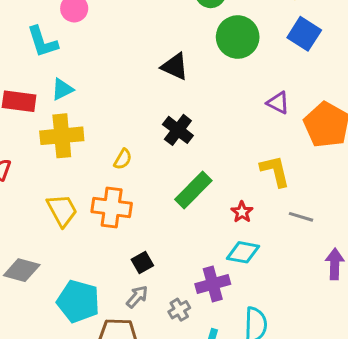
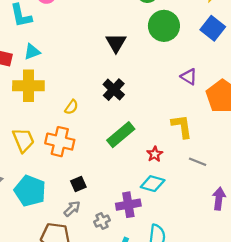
black triangle: (175, 66) -> (116, 43), turned 30
cyan pentagon: (78, 301) -> (30, 191), moved

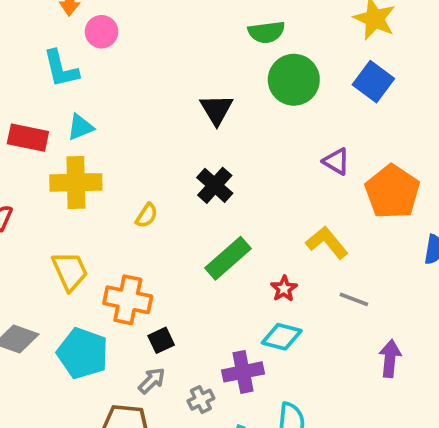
yellow L-shape: (182, 126) -> (327, 242), turned -30
orange cross: (60, 142) -> (128, 300), moved

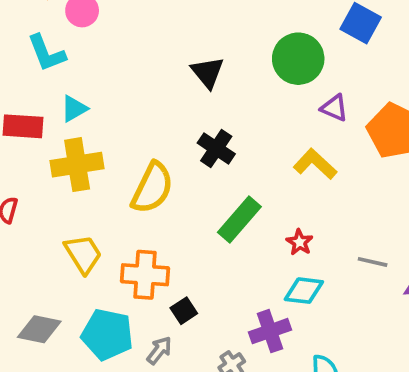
green circle: (294, 80) -> (298, 59), moved
yellow semicircle: (147, 215) -> (152, 188), size x2.0
yellow L-shape: (327, 242) -> (315, 164), moved
gray line: (354, 299) -> (373, 262), moved
gray arrow: (152, 381) -> (159, 350), moved

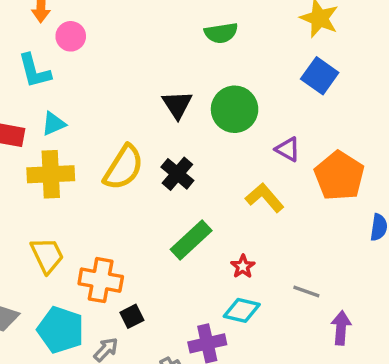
green circle: (298, 59) -> (235, 109), moved
yellow semicircle: (152, 188) -> (123, 168), moved

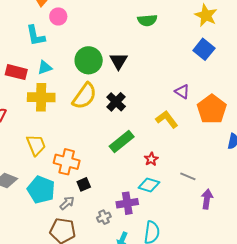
green circle: (235, 109) -> (89, 60), moved

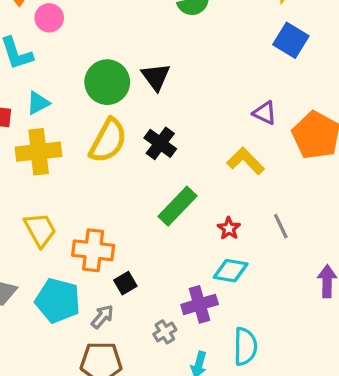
gray line: (188, 176) -> (281, 226), moved, turned 49

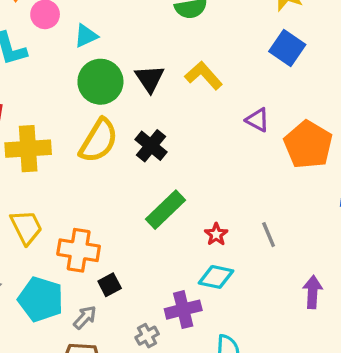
cyan triangle: (38, 103) -> (86, 36), moved
yellow L-shape: (246, 161) -> (204, 76), moved

